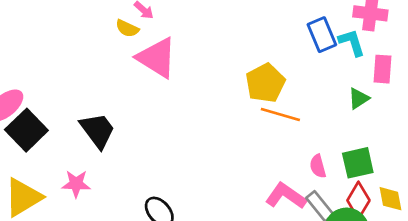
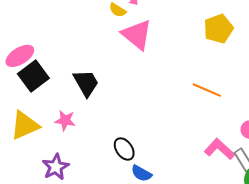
yellow pentagon: (265, 83) -> (218, 29), moved
orange line: (280, 114) -> (207, 90), moved

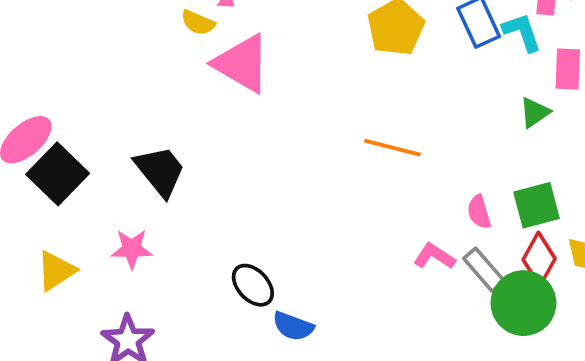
yellow triangle: (25, 125) -> (56, 271), size x0.7
pink L-shape: (219, 149) -> (434, 256), size x0.7

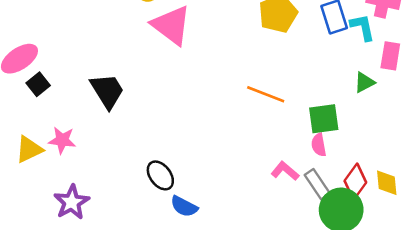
black square: (58, 174) -> (38, 84), size x0.6
green square: (537, 205) -> (324, 119), moved
pink star: (132, 249) -> (62, 140), moved

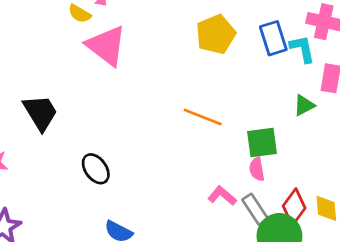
black ellipse: (160, 175) -> (96, 169), moved

